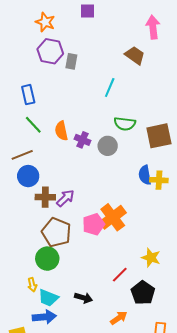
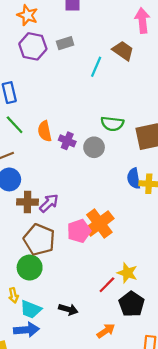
gray rectangle: (71, 61) -> (65, 43), moved, turned 63
cyan line: (110, 88) -> (96, 67), moved
yellow star: (151, 258) -> (127, 273), moved

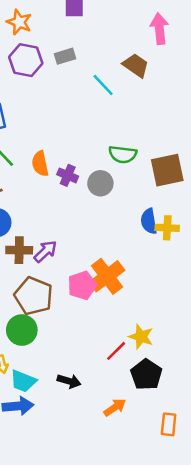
cyan line: (96, 67) -> (103, 85), turned -66

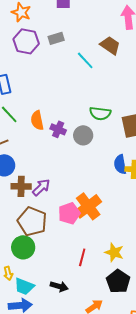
red line: (116, 351) -> (82, 257), moved, turned -30

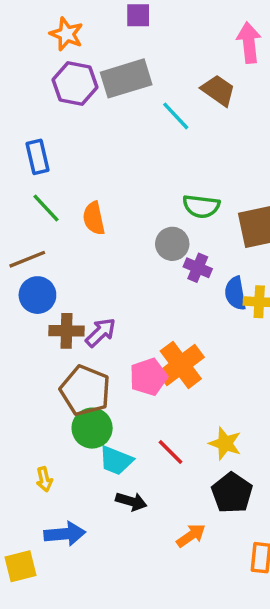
gray rectangle: (56, 38) -> (126, 78), size x1.8
purple cross: (58, 129) -> (198, 268), moved
green circle: (23, 247) -> (92, 428), moved
red line: (82, 257) -> (171, 452), turned -60
cyan trapezoid: (24, 286) -> (116, 460), moved

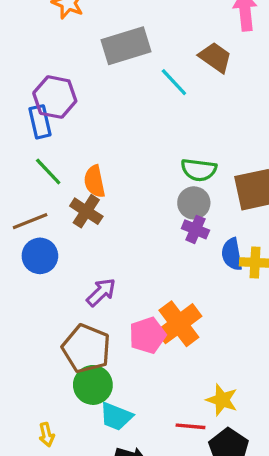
purple hexagon: (75, 84) -> (55, 97), moved
gray circle: (172, 244) -> (194, 203), moved
brown cross: (66, 331) -> (86, 211), moved, turned 32
red line: (171, 452) -> (191, 426), moved, turned -40

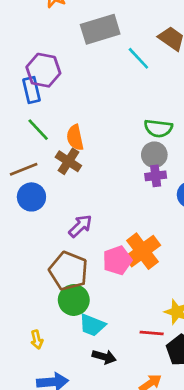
purple cross: (195, 229) -> (156, 176), turned -30

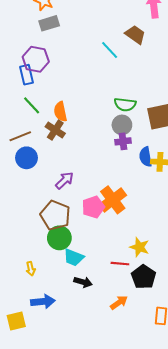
gray rectangle: (100, 29) -> (49, 23), moved, size x0.7

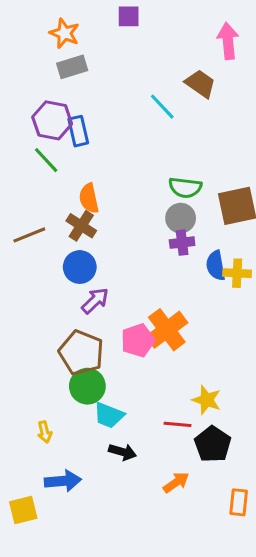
blue rectangle: (26, 75) -> (78, 131), moved
green line: (32, 105) -> (46, 160), moved
blue circle: (26, 158) -> (80, 267), moved

